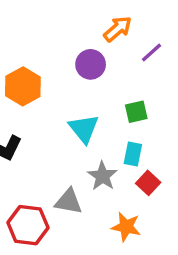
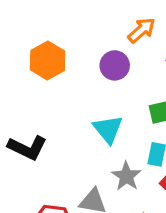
orange hexagon: (23, 86) -> (48, 60), moved

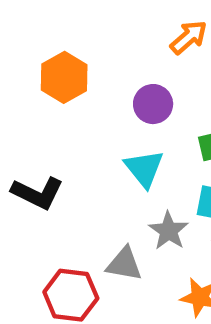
purple circle: (115, 65) -> (153, 104), moved

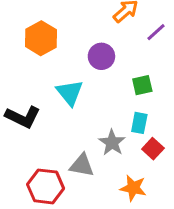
cyan triangle: (144, 168) -> (70, 93), moved

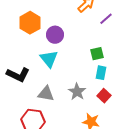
purple circle: (101, 56) -> (55, 35), moved
cyan rectangle: (139, 123) -> (101, 73), moved
gray triangle: (82, 165) -> (46, 94), moved

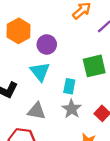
green square: (97, 54) -> (94, 66), size x1.5
cyan rectangle: (101, 73) -> (69, 86), moved

